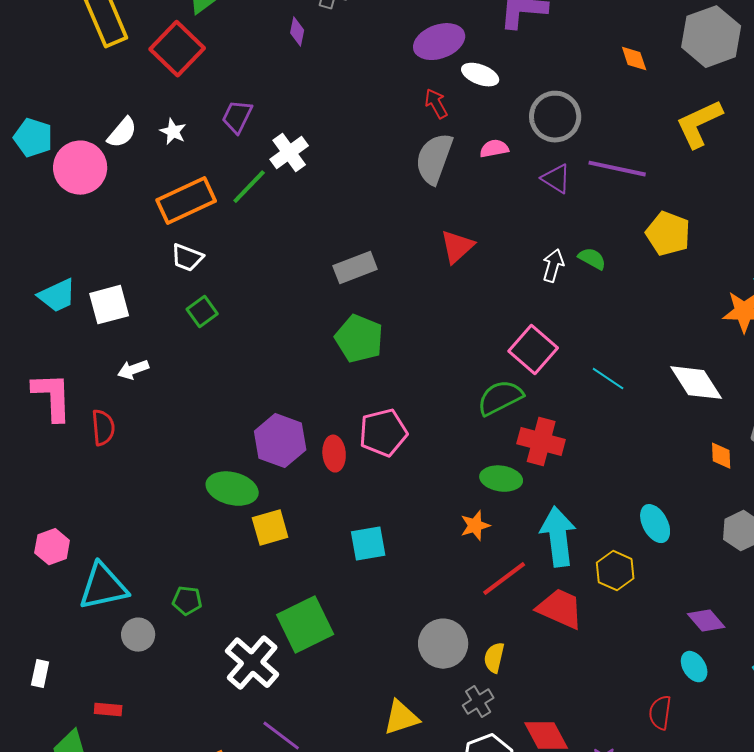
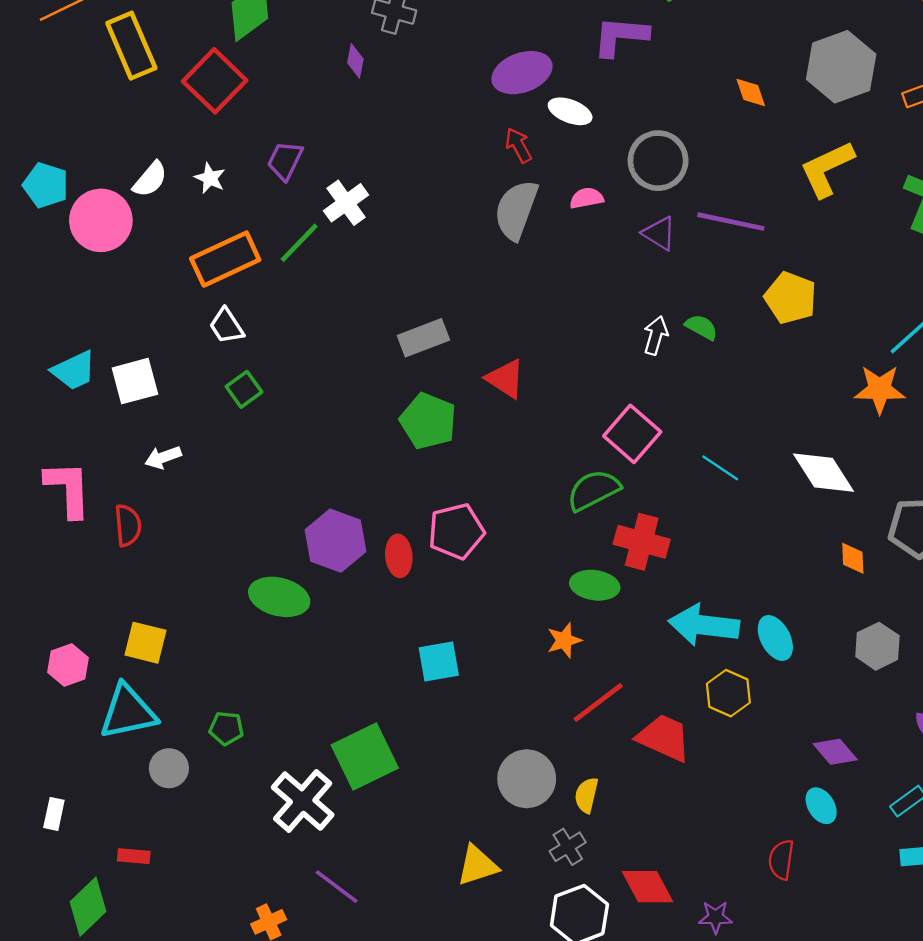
red triangle: (457, 247) -> (506, 379), moved, turned -45
white trapezoid: (187, 258) -> (226, 326), turned 36
yellow square: (270, 528) -> (145, 643), moved, turned 30
cyan arrow: (558, 537) -> (704, 625), moved, turned -76

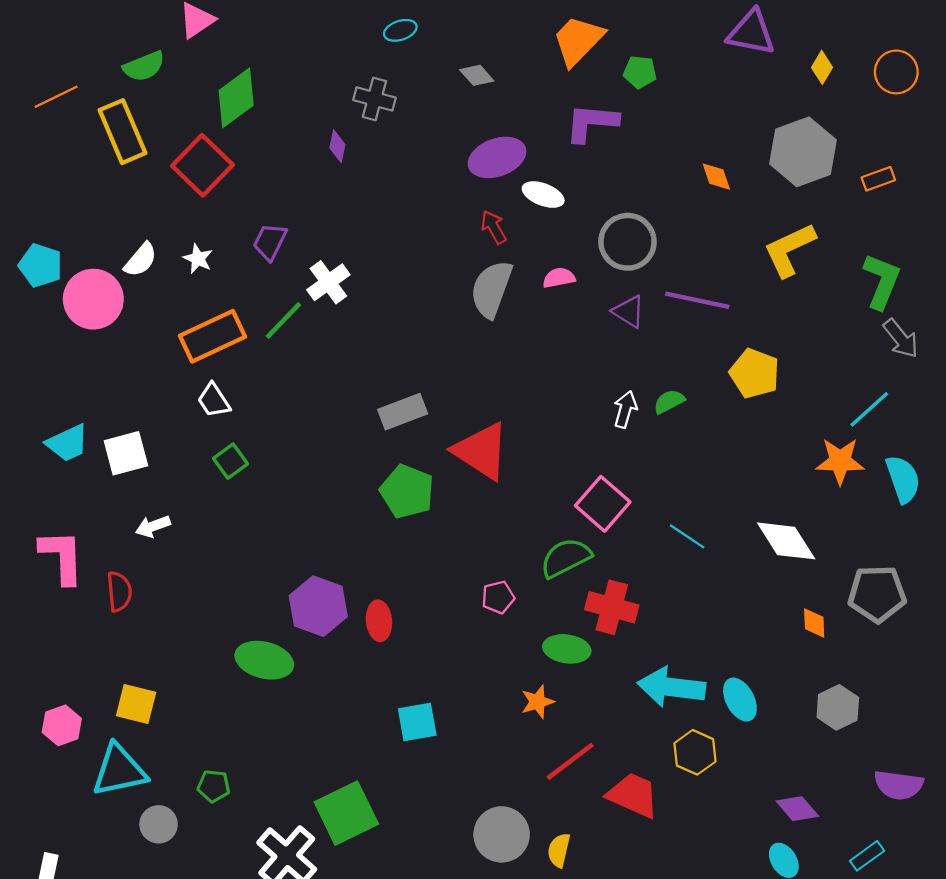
green semicircle: (701, 327) -> (669, 401), turned -56
red triangle: (506, 379) -> (481, 451), size x1.5
pink pentagon: (456, 531) -> (498, 597), moved, size x0.6

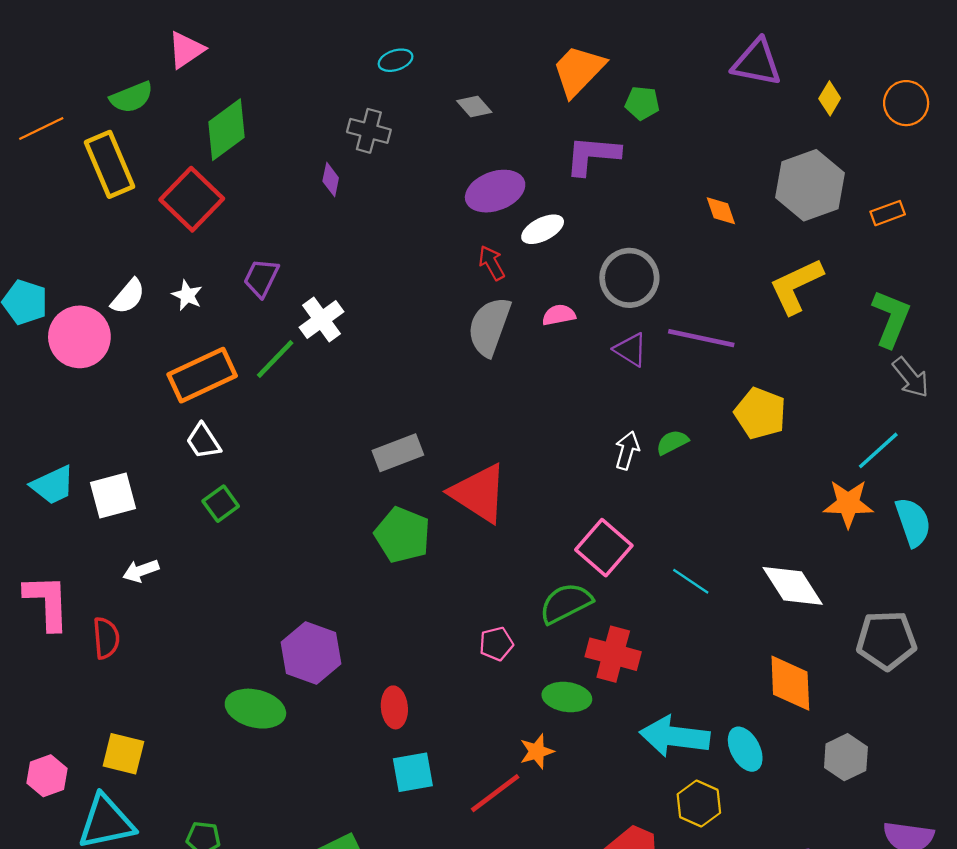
white ellipse: (543, 195) -> (543, 229), turned -48
red ellipse: (379, 621) -> (394, 707), moved
orange diamond: (814, 623) -> (790, 683), moved, size x1.8
red line: (570, 761) -> (495, 793), moved

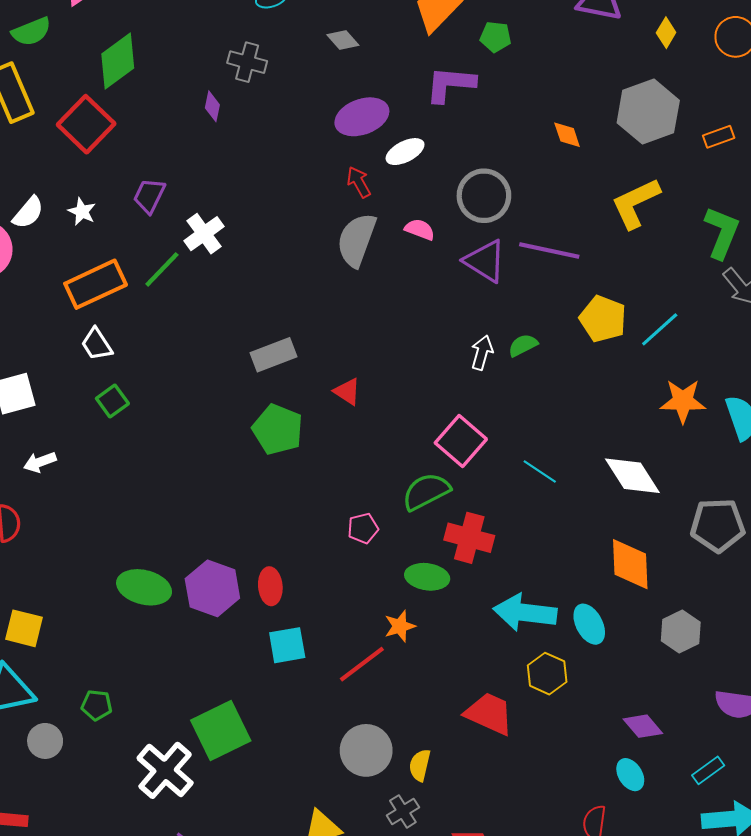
pink semicircle: (559, 315) -> (420, 229), turned 32
purple triangle: (631, 350) -> (485, 261), size x1.4
cyan line: (878, 450) -> (660, 329), moved
red triangle: (479, 493) -> (347, 392), size x0.5
purple hexagon: (311, 653) -> (212, 588), moved

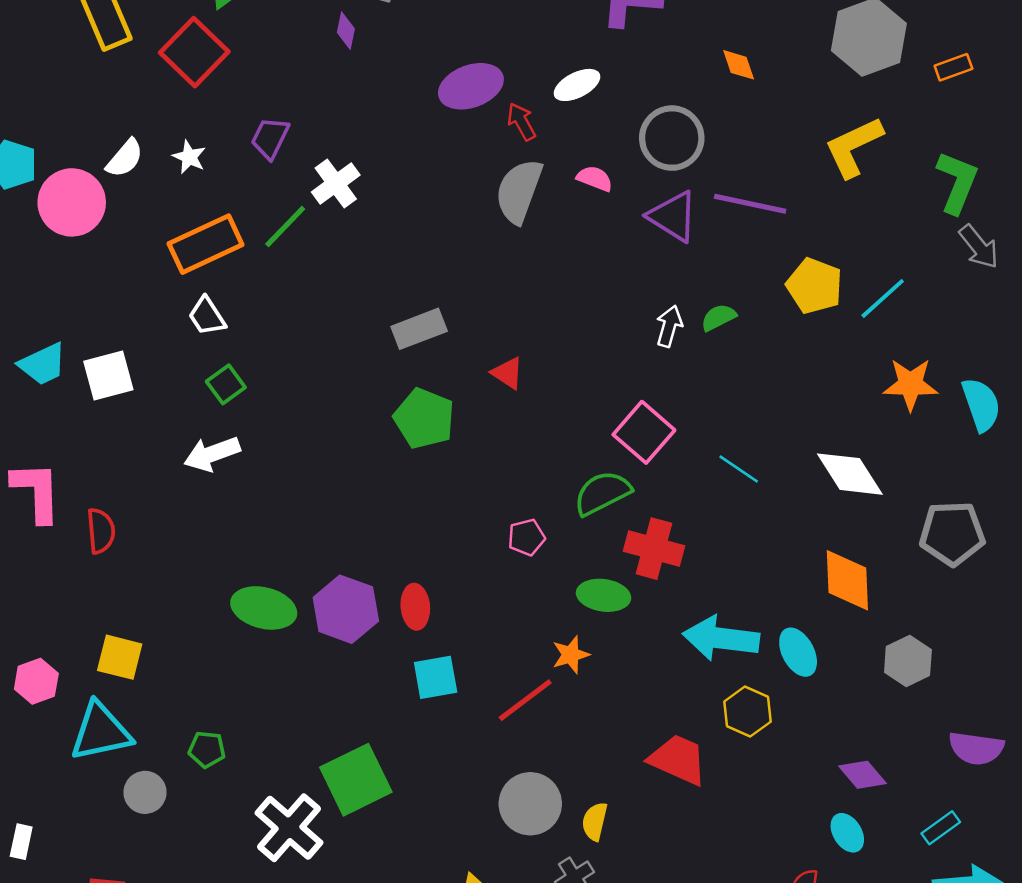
purple ellipse: (362, 117) -> (471, 86), moved
orange diamond: (567, 135) -> (739, 65), moved
white arrow: (40, 462) -> (212, 454), moved, size x1.4

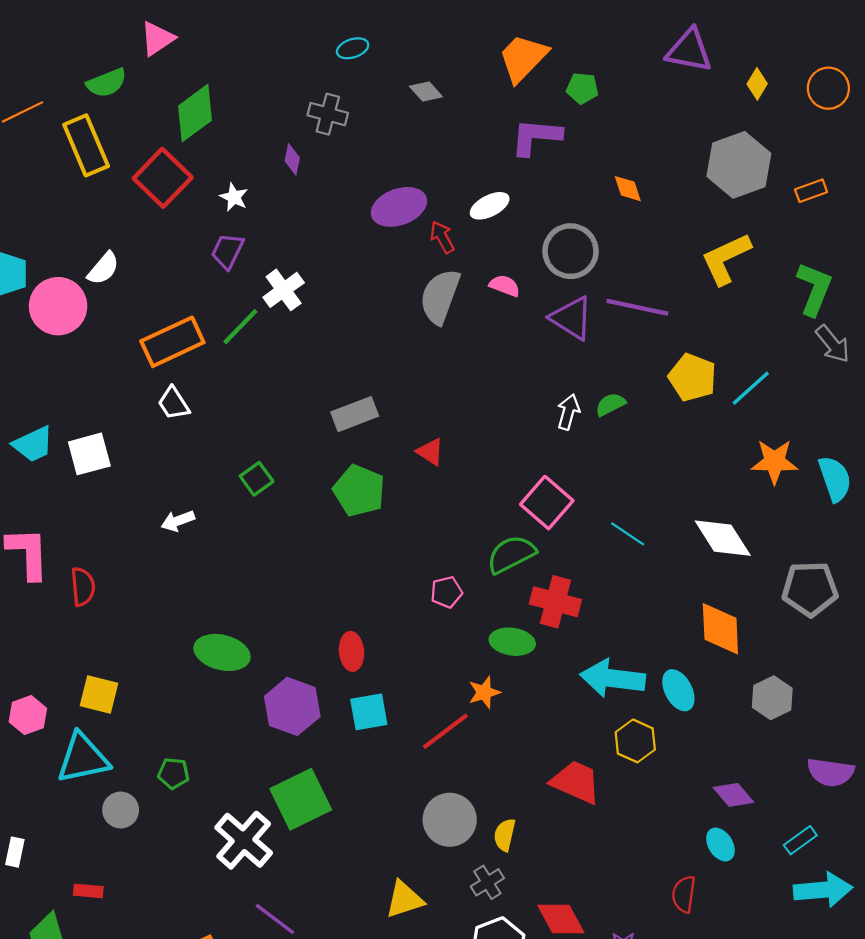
white star: (189, 157) -> (234, 197), moved
green square: (226, 384) -> (257, 479), moved
white arrow: (212, 454) -> (178, 521), size x0.7
purple hexagon: (346, 609) -> (292, 706), moved

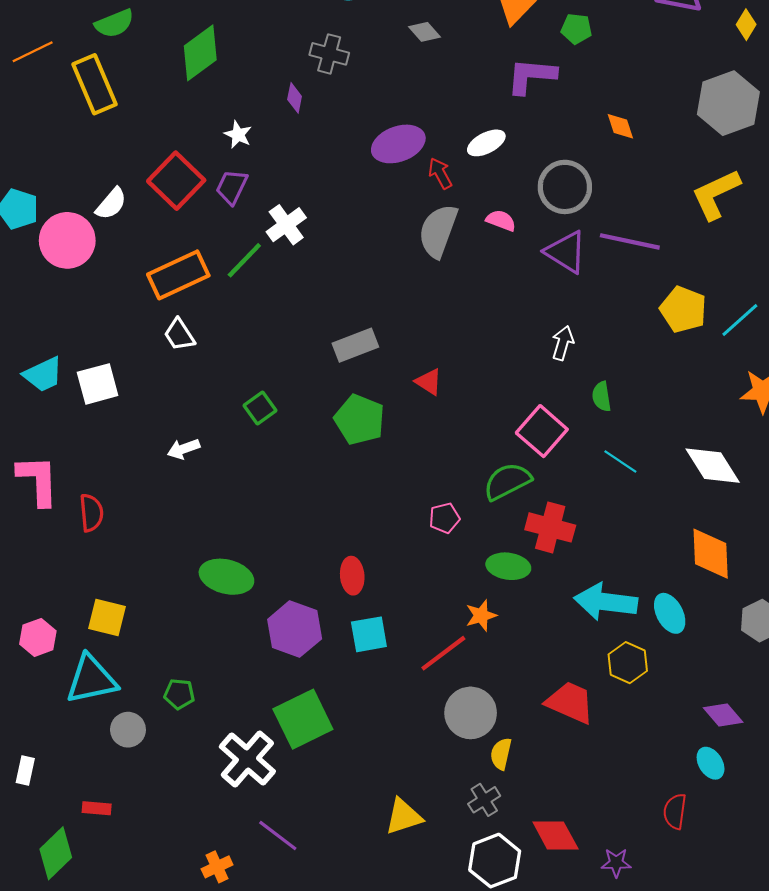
red square: (163, 178) -> (176, 181), moved
green semicircle: (610, 404) -> (602, 396), moved, turned -72
gray circle: (450, 820) -> (471, 713), moved

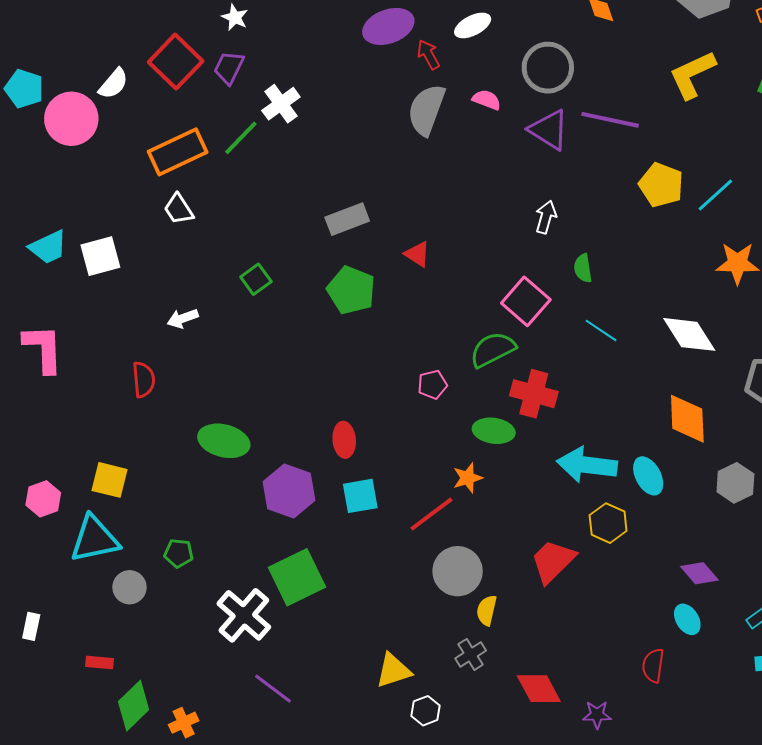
red semicircle: (91, 513) -> (144, 380), moved
red trapezoid: (570, 702) -> (553, 561), turned -69
green diamond: (56, 853) -> (134, 706), moved
white hexagon: (495, 861) -> (425, 711), moved, size x0.6
orange cross: (217, 867) -> (184, 723), moved

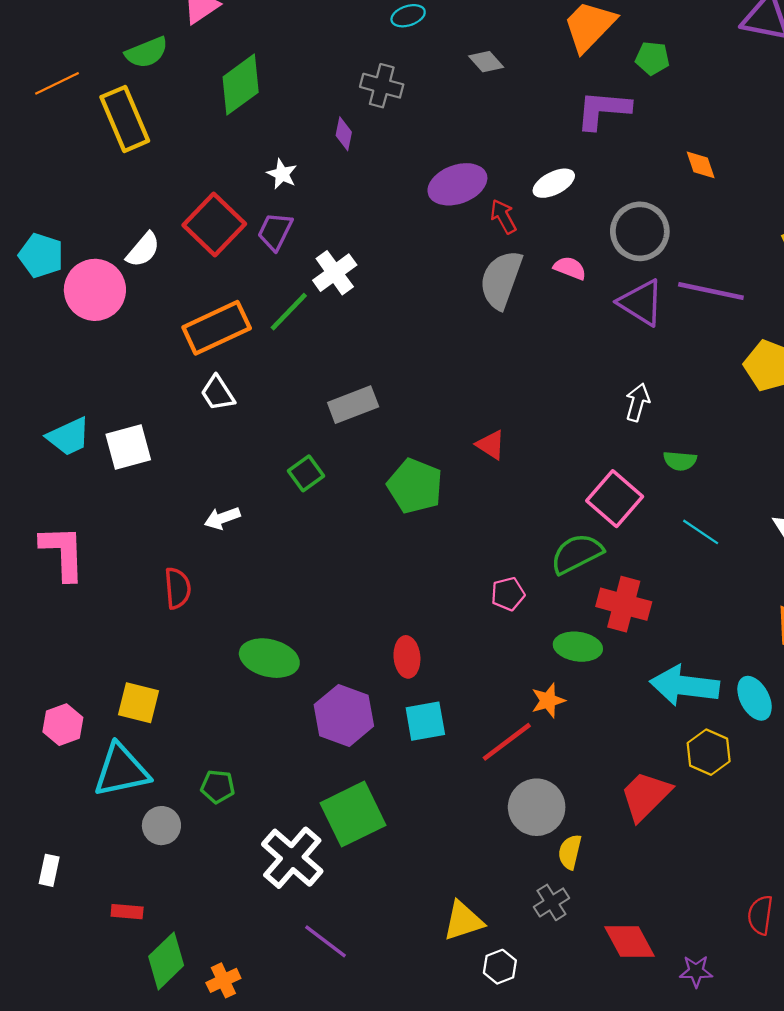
gray rectangle: (347, 219) -> (353, 405), moved
green semicircle: (583, 268) -> (680, 461), turned -76

